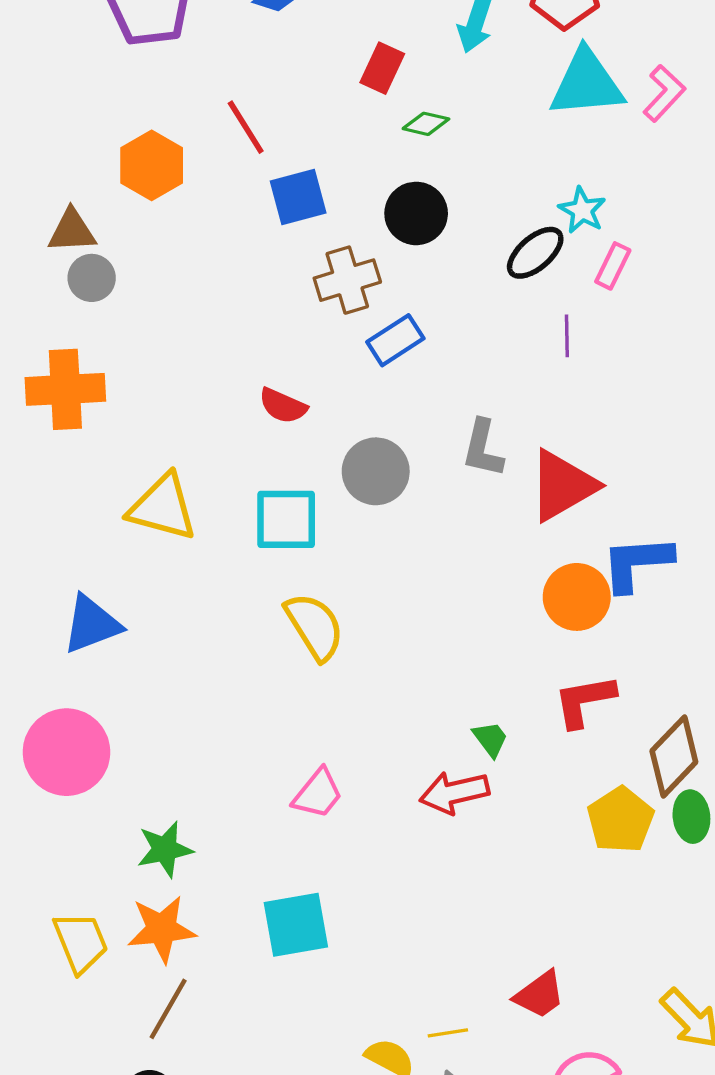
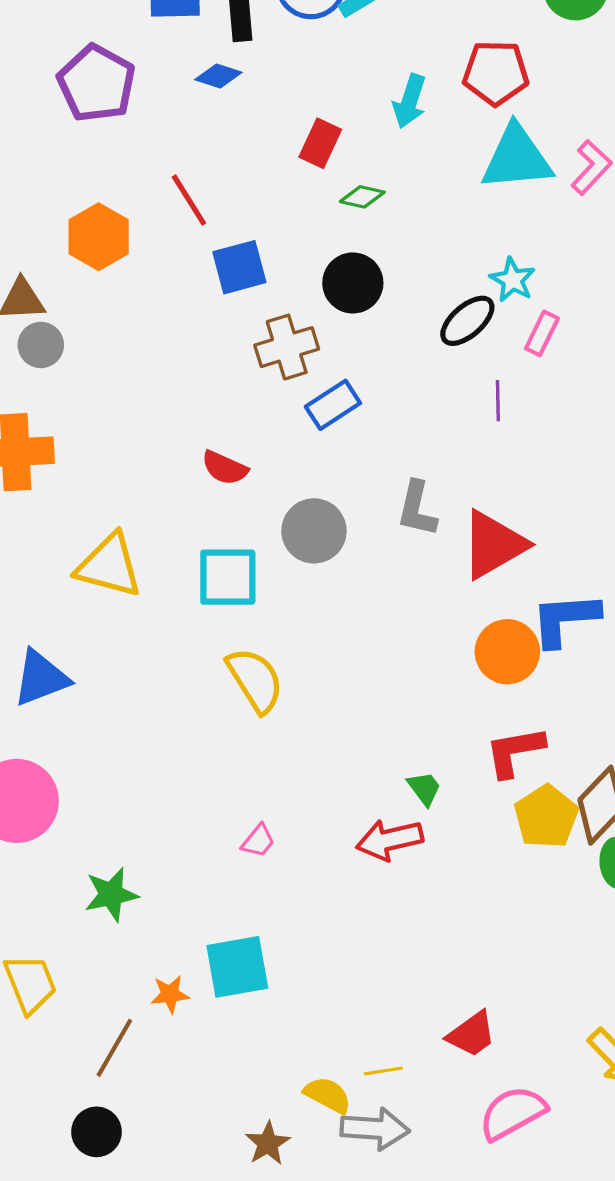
pink trapezoid: (318, 794) -> (258, 841), size x0.7
yellow pentagon: (620, 820) -> (546, 817), moved
orange star: (162, 929) -> (170, 994), moved, size x0.6

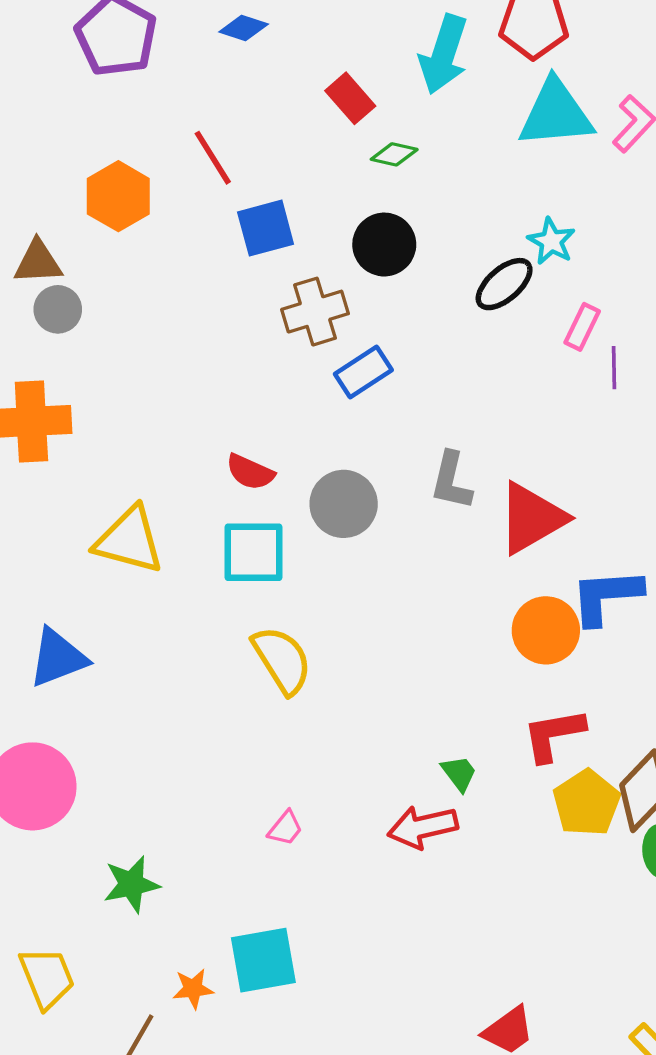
cyan arrow: (410, 101) -> (444, 54), size x1.4
red rectangle: (320, 143) -> (350, 98), turned -66
pink rectangle: (542, 333) -> (582, 327), moved
purple line: (498, 401) -> (614, 368), moved
red semicircle: (225, 468) -> (250, 472), moved

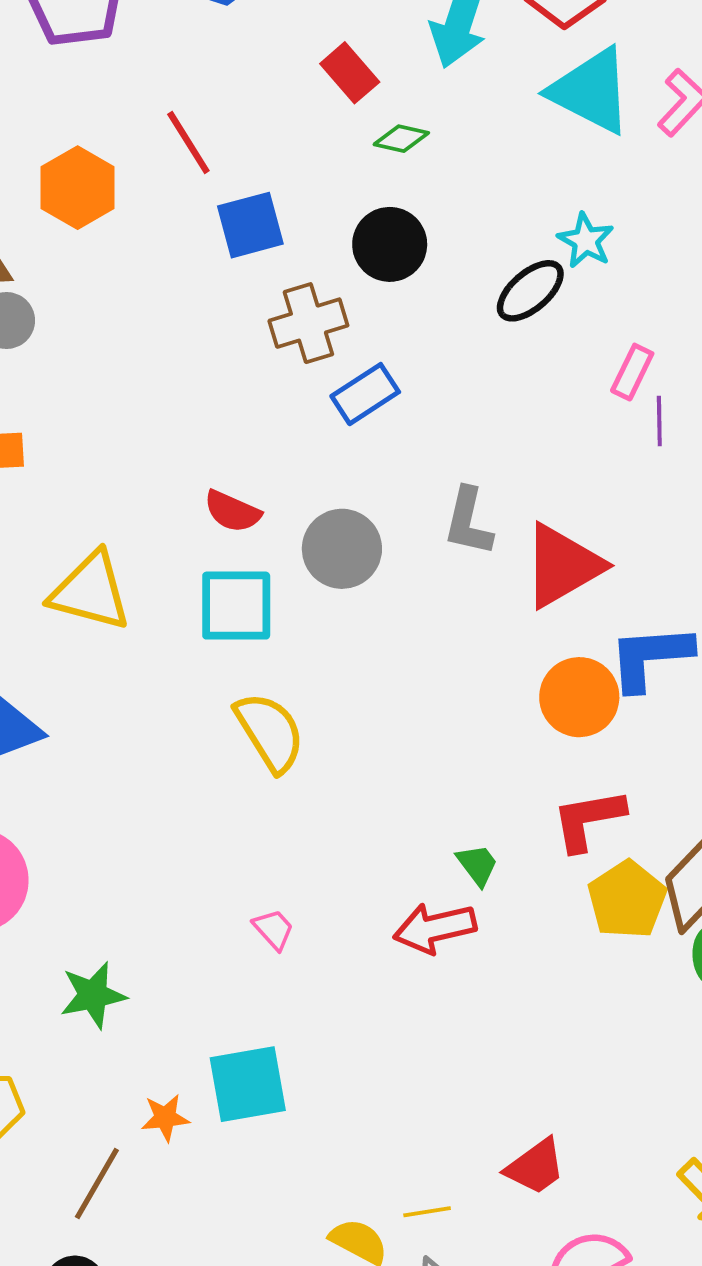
cyan triangle: (556, 114) -> (591, 91), turned 32
pink rectangle: (582, 327) -> (632, 372), moved
purple line: (614, 368) -> (659, 421), moved
pink trapezoid: (285, 828) -> (274, 929), turned -81

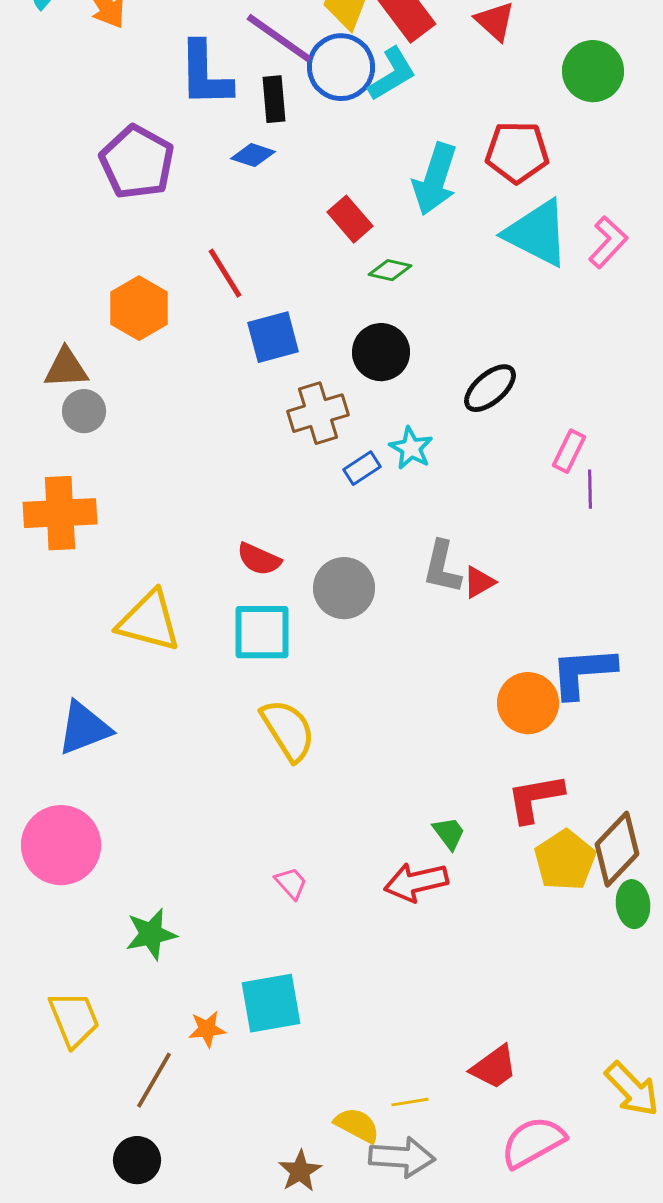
cyan star: (586, 241) -> (411, 448), moved
blue rectangle: (365, 394) -> (362, 468), size x0.7
red triangle: (563, 566) -> (479, 582), moved, size x0.5

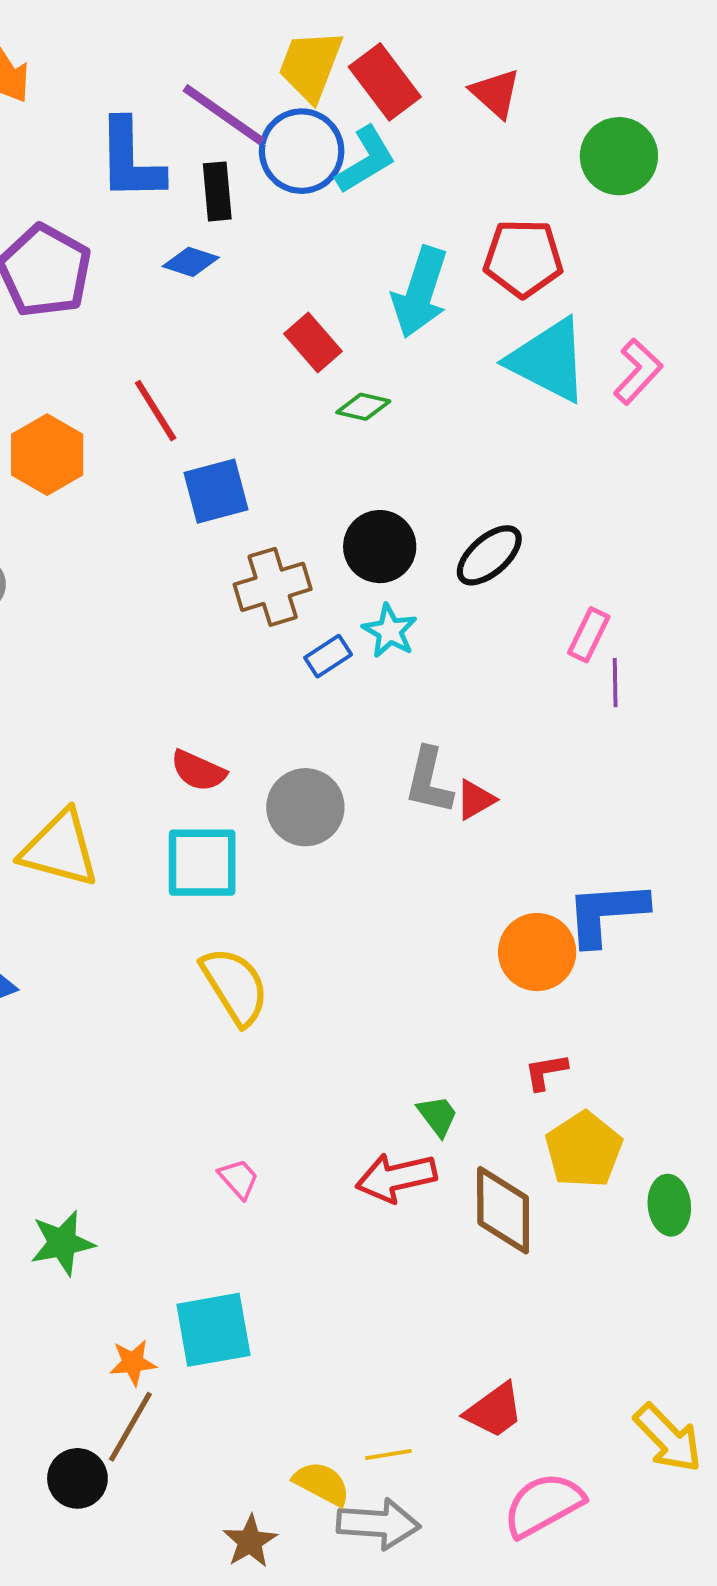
black circle: (381, 352) -> (380, 547), moved
red L-shape: (535, 798) -> (546, 1072), size x0.6
brown diamond: (617, 849) -> (503, 1210), moved, turned -44
brown line: (154, 1080) -> (130, 1427), moved
black circle: (137, 1160) -> (77, 1478), moved

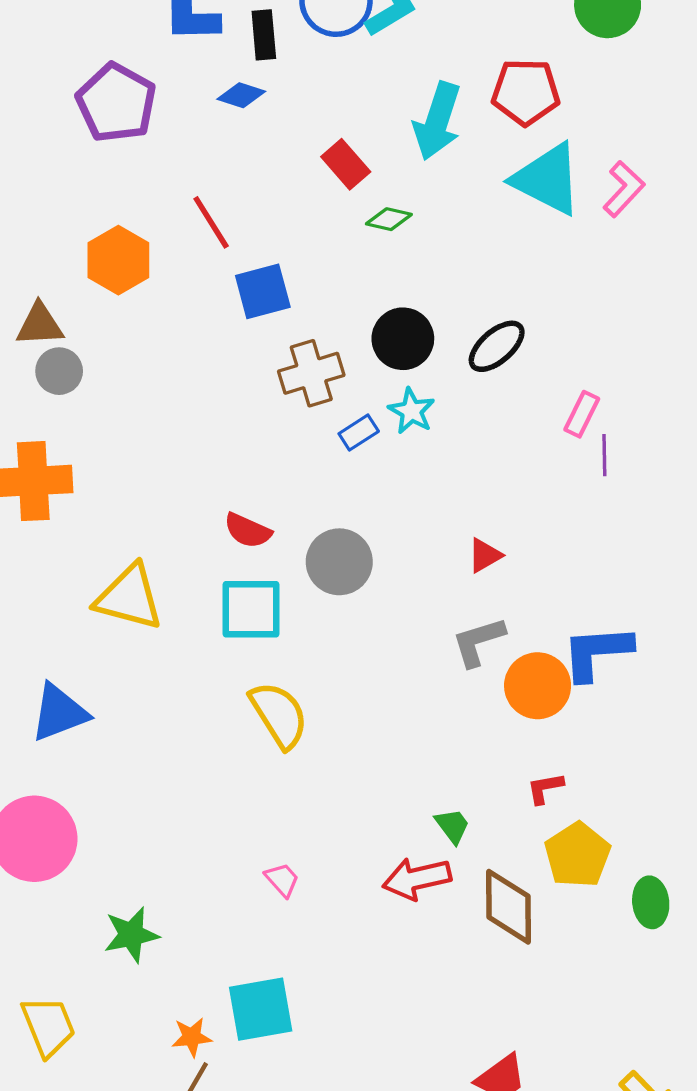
gray L-shape: (429, 781) -> (478, 642), moved, turned 60

